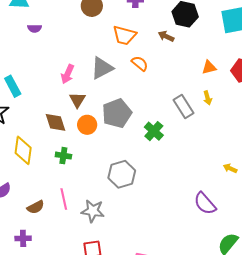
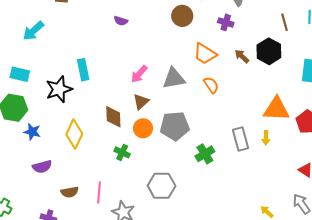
brown arrow: (166, 36) -> (242, 56), moved
orange triangle: (209, 67) -> (276, 109), size x1.8
green cross: (63, 156) -> (122, 152), moved

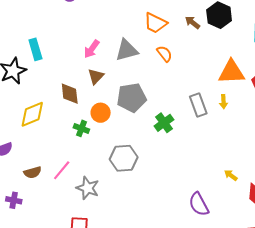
orange circle: (143, 128) -> (101, 113), moved
yellow diamond: (74, 134) -> (32, 114), turned 48
pink line: (99, 192) -> (62, 170), turned 40

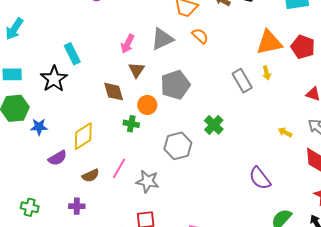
yellow diamond: (32, 114) -> (83, 136), moved
green cross: (164, 123) -> (214, 125), moved
yellow arrow: (231, 175) -> (285, 132), moved

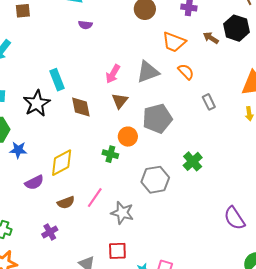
gray rectangle: (242, 81) -> (209, 102), moved, size x0.7
brown diamond: (114, 92) -> (81, 107), moved
purple cross: (77, 206) -> (50, 232), turned -35

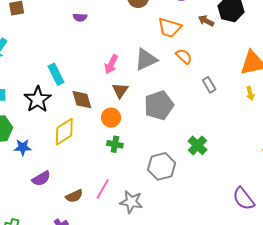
orange circle: (128, 137) -> (111, 118), moved
yellow diamond: (62, 163) -> (64, 132), moved

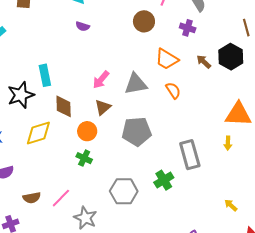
gray rectangle: (209, 85) -> (190, 155), moved, size x1.8

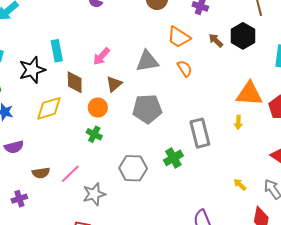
pink arrow: (101, 80) -> (101, 56), moved
gray star: (85, 218) -> (94, 194), turned 30

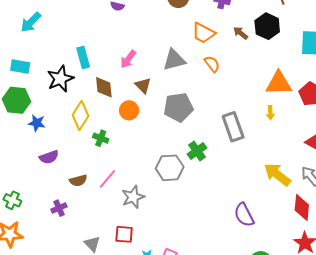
brown triangle: (114, 84) -> (143, 85), turned -30
yellow diamond: (49, 108) -> (80, 115), turned -36
green cross: (94, 134) -> (101, 138), moved
green cross: (173, 158) -> (197, 151), moved
yellow arrow: (240, 185) -> (277, 174), size x2.0

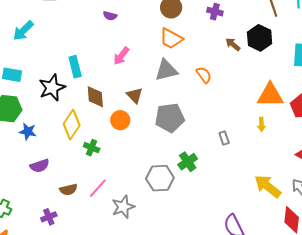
orange trapezoid: (203, 33) -> (171, 39), moved
pink arrow: (128, 59) -> (121, 56), moved
gray rectangle: (233, 127) -> (224, 138), size x0.5

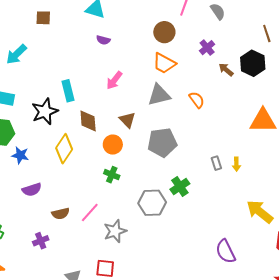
purple cross: (215, 12) -> (207, 48), moved, turned 35
yellow arrow: (261, 124) -> (236, 164), moved
green cross: (92, 148) -> (112, 175), moved

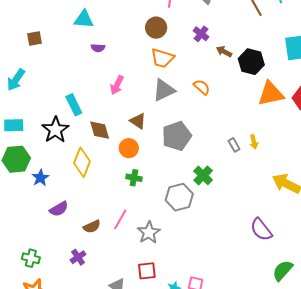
black hexagon: (253, 63) -> (251, 62), moved
blue star: (20, 155) -> (40, 178), turned -30

